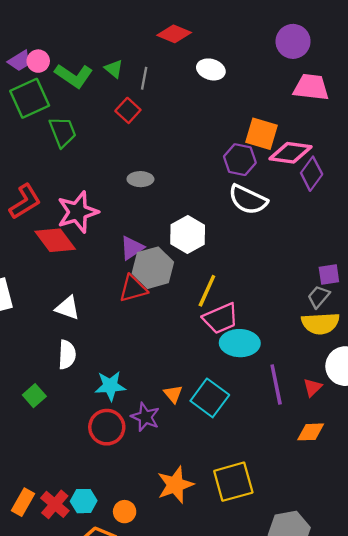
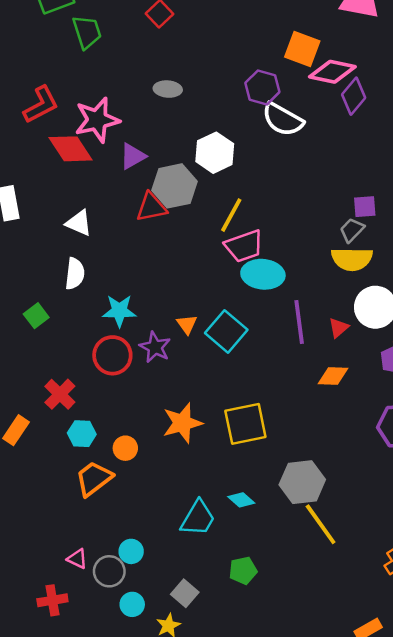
purple hexagon: (240, 160) -> (262, 87), moved
purple triangle: (132, 248) -> (133, 156), moved
red cross: (55, 504) -> (60, 394), moved

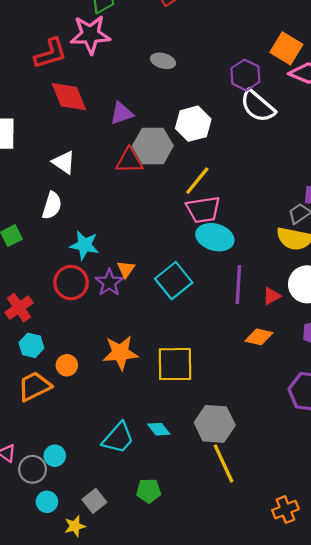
pink star: (97, 120) -> (90, 34), moved
orange triangle: (187, 324) -> (126, 269), moved

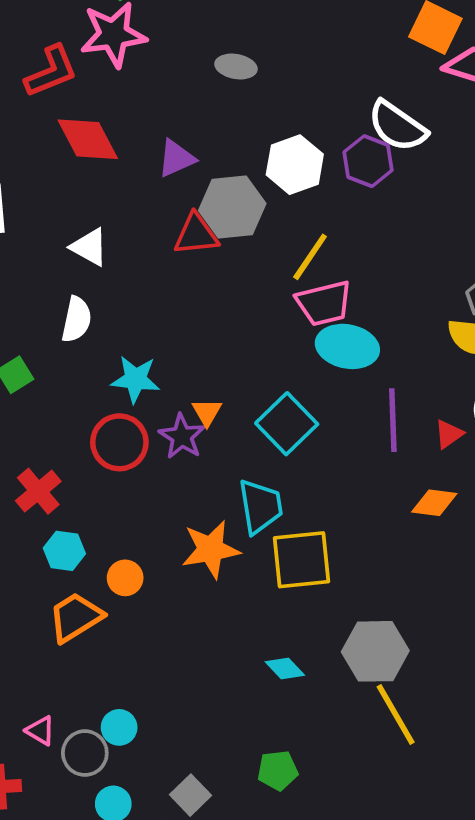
purple hexagon: (245, 75) -> (368, 161), moved
cyan trapezoid: (118, 438) -> (260, 506), moved, turned -45

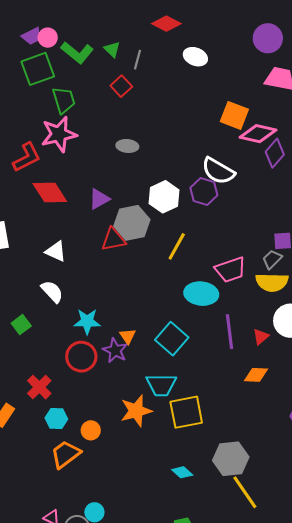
pink trapezoid: (324, 303) -> (230, 270), moved
white semicircle: (77, 319) -> (52, 292), turned -50
cyan trapezoid: (260, 506) -> (161, 385), turned 104

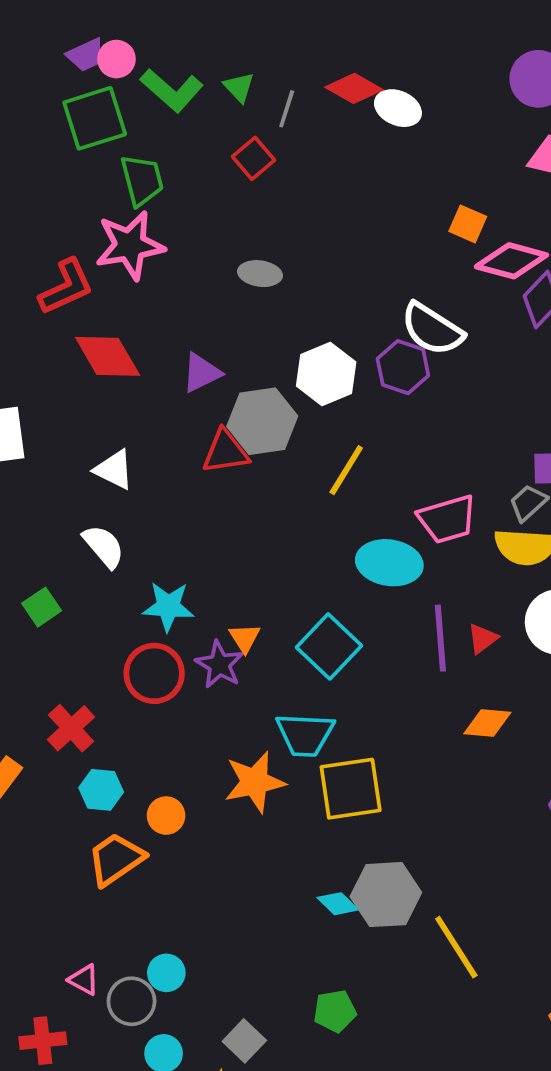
red diamond: (166, 24) -> (354, 88), moved
orange square: (234, 115) -> (468, 224), size x0.7
red triangle: (261, 337) -> (483, 638), moved
gray hexagon: (231, 459) -> (386, 895), moved

